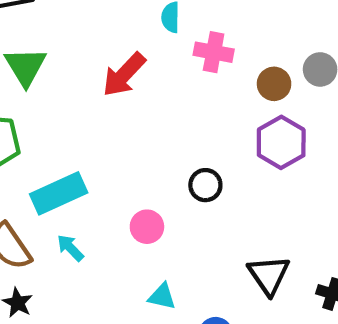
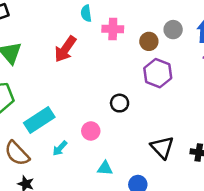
cyan arrow: (70, 248) -> (60, 148), moved, turned -84

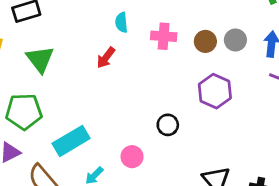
cyan semicircle: (86, 13) -> (121, 22), moved
brown circle: (149, 41) -> (205, 41), moved
red arrow: (65, 49) -> (106, 58), size x0.7

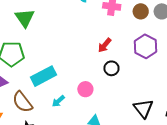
red arrow: (106, 58) -> (105, 45), moved

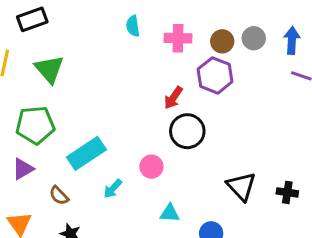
purple hexagon: (146, 46) -> (215, 75), moved
black circle: (111, 68) -> (187, 131), size x1.5
brown semicircle: (22, 102) -> (59, 196), size x0.6

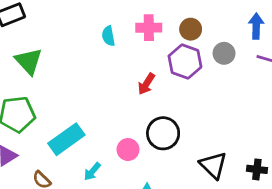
cyan semicircle: (133, 26) -> (108, 36), moved
gray circle: (254, 38) -> (224, 53), moved
black circle: (187, 131) -> (163, 133), moved

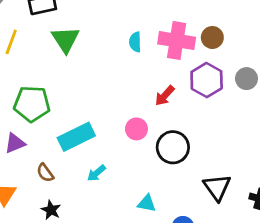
pink cross: (149, 28) -> (177, 41), size x1.4
brown circle: (191, 29) -> (212, 37), moved
green triangle: (29, 61) -> (65, 39), moved
pink circle: (128, 150) -> (136, 129), moved

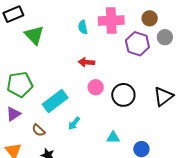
brown circle: (212, 37) -> (150, 18), moved
red arrow: (165, 96) -> (86, 62), moved, turned 63
black triangle: (217, 187) -> (163, 97), moved, turned 40

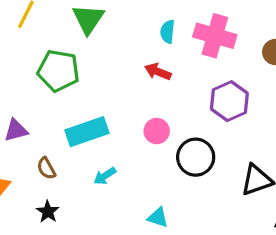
purple hexagon: (137, 44) -> (229, 101), moved
red arrow: (86, 62) -> (158, 72), moved
green pentagon: (20, 84) -> (58, 71), moved

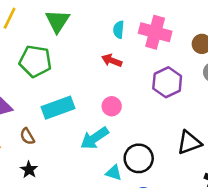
black circle: (196, 157) -> (139, 158), moved
cyan arrow: (105, 176) -> (94, 138), moved, size x1.6

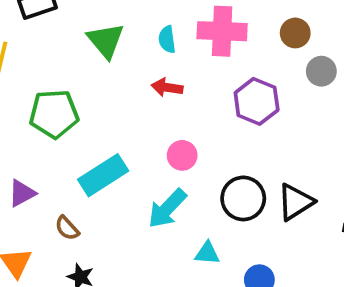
green triangle: (58, 21) -> (106, 41), moved
black triangle: (189, 143) -> (295, 202), moved
black circle: (139, 158) -> (243, 198), moved

